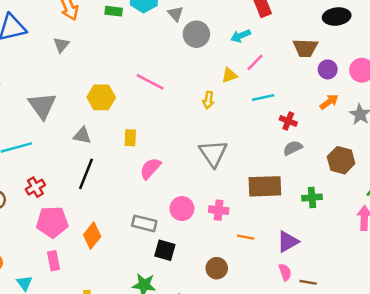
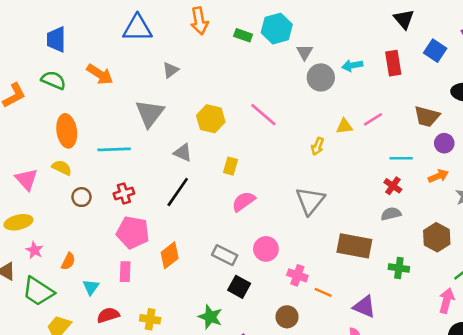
cyan arrow: (241, 36) -> (352, 66), moved
gray triangle: (61, 45) -> (170, 70), moved
cyan line: (263, 97) -> (401, 158), moved
pink cross: (219, 210) -> (297, 275), moved
purple triangle: (288, 242) -> (364, 307), turned 40

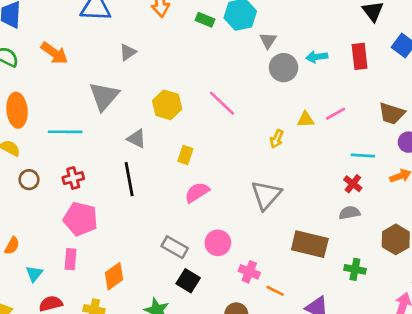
black line: (178, 192) -> (129, 179), turned -48
orange diamond: (170, 255) -> (114, 276), moved

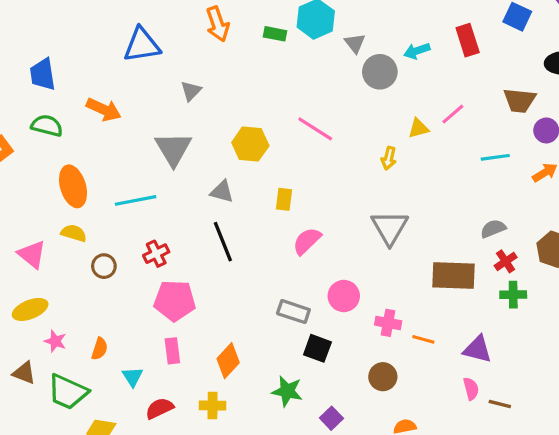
red cross: (353, 184) -> (506, 261), moved, turned 30

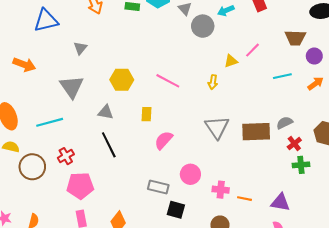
pink line: (315, 129) -> (168, 81), moved
brown circle: (104, 266) -> (32, 167), size x1.6
brown rectangle: (453, 275) -> (256, 132), moved

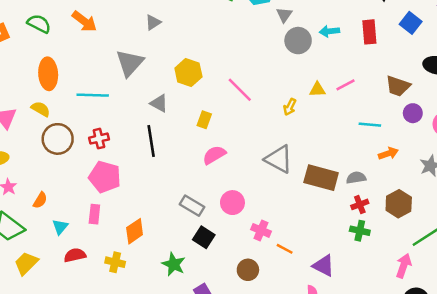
orange arrow: (316, 84) -> (388, 153), moved
gray triangle: (217, 127) -> (279, 159), turned -45

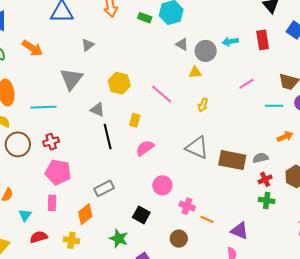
gray triangle: (284, 15) -> (182, 44), moved, turned -32
yellow triangle: (317, 90) -> (195, 72), moved
cyan line: (370, 125) -> (274, 106), moved
black line: (151, 141) -> (108, 136), moved
gray rectangle: (192, 206) -> (104, 188), moved, turned -54

